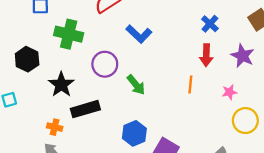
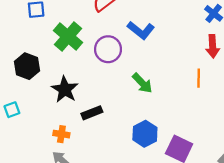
green cross: (69, 34) -> (68, 36), turned 32
purple circle: (105, 64) -> (108, 49), moved
black rectangle: (85, 109) -> (92, 113), size x0.7

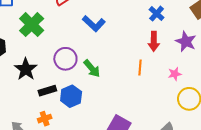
purple circle: (108, 49) -> (65, 59), moved
orange cross: (61, 134) -> (45, 119), moved, turned -32
blue hexagon: (145, 134) -> (71, 96), moved

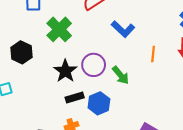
orange line: (140, 68) -> (153, 54), moved
black star: (26, 69) -> (65, 71), moved

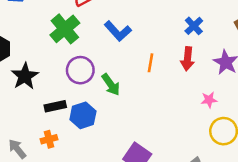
green cross: (59, 29) -> (65, 29), moved
black star: (65, 71) -> (25, 76), moved

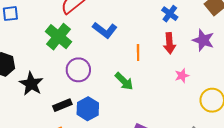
green arrow: (111, 85) -> (124, 81), moved
pink star: (209, 100) -> (182, 76), moved

